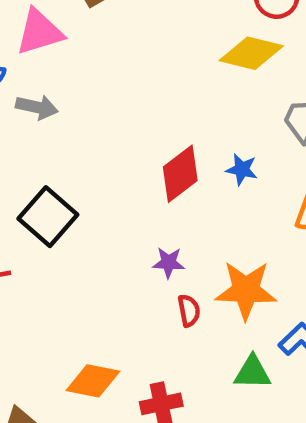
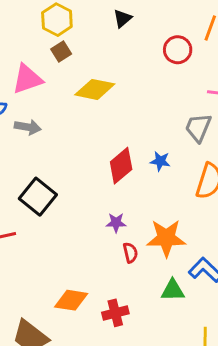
yellow diamond: (251, 53) -> (95, 89), moved

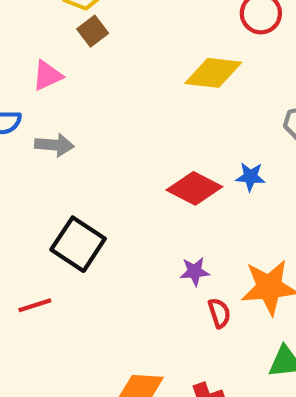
pink triangle: (27, 79) -> (47, 76), size x0.7
yellow diamond: (95, 89) -> (213, 73), moved
red diamond: (121, 166) -> (194, 188), turned 72

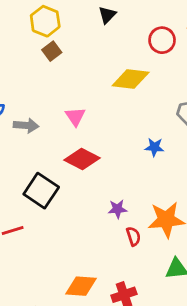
pink triangle: (47, 76) -> (75, 117), moved, turned -40
red diamond: (194, 188) -> (82, 159), moved

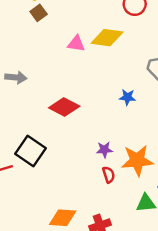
pink triangle: (75, 117) -> (76, 44), moved, turned -48
black square: (41, 191) -> (31, 151), moved
purple star: (117, 209) -> (104, 150), moved

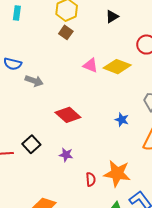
brown square: (39, 13) -> (66, 32), turned -32
purple star: (104, 150) -> (66, 155), moved
black square: (31, 151) -> (31, 144), size x0.7

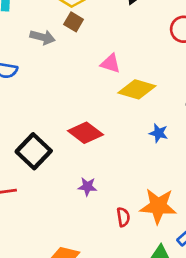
yellow diamond: (117, 67) -> (137, 89), moved
gray arrow: (34, 81) -> (43, 37), moved
black square: (31, 144) -> (34, 151), moved, size x1.4

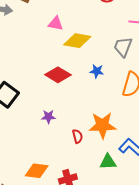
red diamond: (85, 133) -> (58, 75), moved

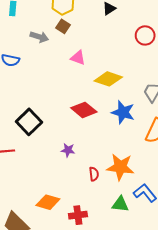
pink triangle: (56, 24) -> (78, 58), moved
blue star: (97, 71) -> (123, 112), size x1.6

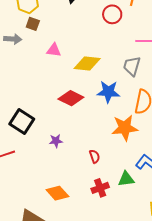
purple star: (68, 150) -> (56, 141), moved
orange star: (120, 167) -> (125, 128), moved
orange diamond: (48, 202) -> (57, 193), turned 45
red cross: (78, 215) -> (100, 188), moved

